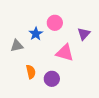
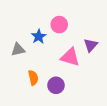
purple triangle: (84, 34) -> (91, 45), moved

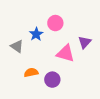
gray triangle: (18, 50) -> (17, 46), turned 48
orange semicircle: (33, 78) -> (31, 72), turned -88

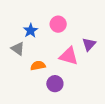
blue star: (36, 34) -> (30, 31), moved
orange semicircle: (31, 72) -> (38, 66), moved

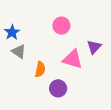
blue star: (30, 31) -> (12, 32), moved
orange semicircle: (38, 66) -> (40, 69), turned 112

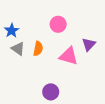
orange semicircle: (40, 69) -> (38, 49), moved
purple circle: (58, 88) -> (51, 92), moved

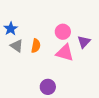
pink circle: (58, 24) -> (63, 32), moved

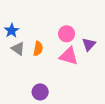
purple circle: (48, 87) -> (40, 92), moved

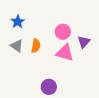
blue star: (12, 31) -> (18, 22), moved
purple circle: (40, 92) -> (49, 87), moved

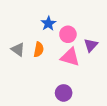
blue star: (18, 22) -> (48, 23), moved
purple circle: (49, 87) -> (64, 93), moved

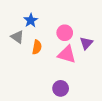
blue star: (48, 23) -> (31, 20), moved
gray triangle: (18, 50) -> (17, 37), moved

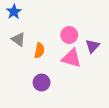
blue star: (31, 20) -> (14, 12), moved
purple circle: (61, 88) -> (42, 83), moved

